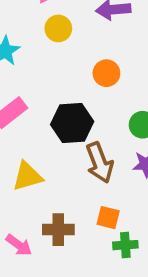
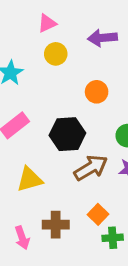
brown arrow: (100, 163) -> (91, 168), turned -100
orange square: (108, 218) -> (98, 214), turned 30
pink arrow: (19, 245) -> (22, 238), turned 35

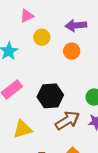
pink triangle: (47, 23) -> (27, 16), moved
orange circle: (97, 92) -> (72, 51), moved

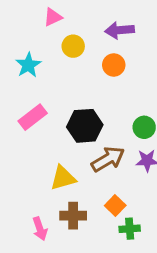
yellow triangle: (23, 129) -> (63, 178), moved

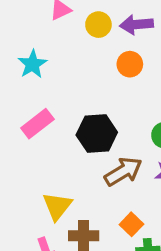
yellow circle: (73, 46) -> (98, 25), moved
yellow triangle: (63, 178) -> (57, 206), moved, turned -36

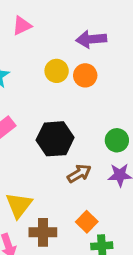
yellow circle: (98, 25) -> (57, 71), moved
brown arrow: (123, 171) -> (79, 173), size x0.7

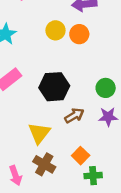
yellow triangle: (19, 205) -> (39, 133), moved
brown cross: (43, 232) -> (44, 164), turned 30

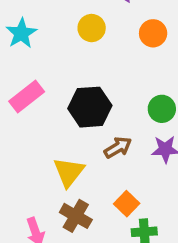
orange circle: (79, 34) -> (153, 33), moved

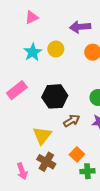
cyan star: (21, 33) -> (33, 52), moved

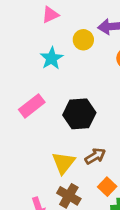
yellow circle: (56, 49) -> (83, 40), moved
brown arrow: (72, 121) -> (95, 156), moved

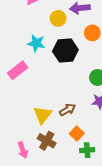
cyan star: (52, 58) -> (36, 43), moved, turned -30
black hexagon: (79, 114) -> (65, 51), moved

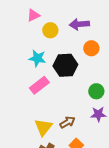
yellow circle: (58, 18) -> (50, 30), moved
pink rectangle: (18, 70) -> (39, 85), moved

